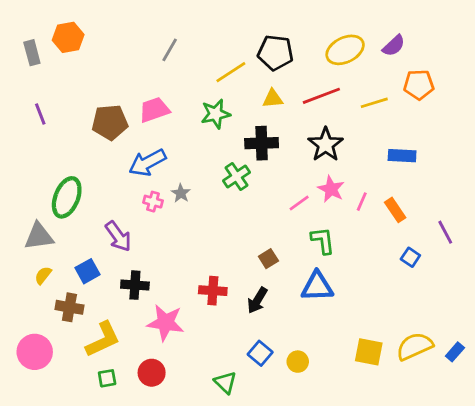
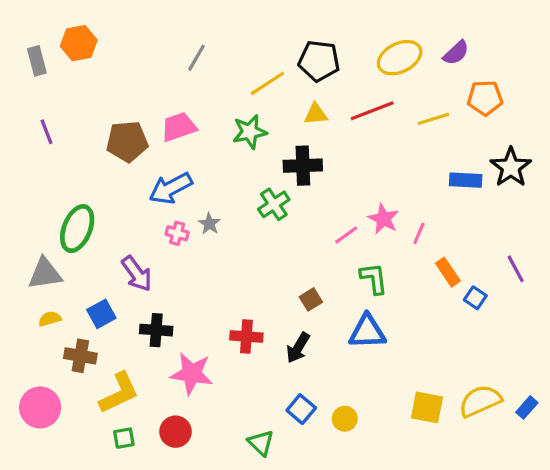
black star: (326, 145) -> (511, 167), moved
orange rectangle: (395, 210) -> (448, 272), moved
yellow semicircle: (43, 275) -> (50, 319), turned 36

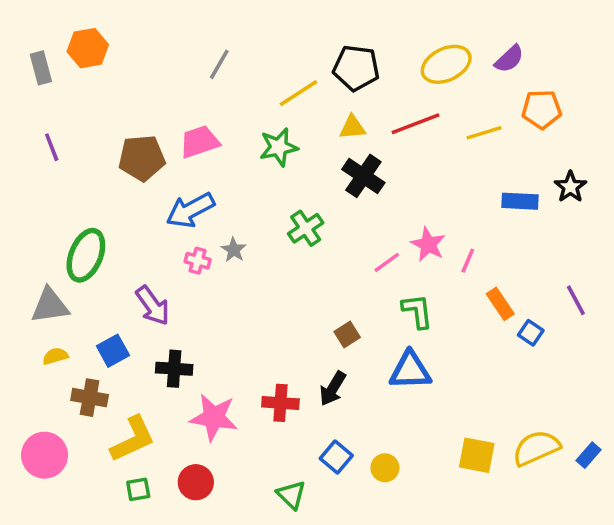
black cross: (303, 166) -> (363, 176), moved, turned 36
black star: (511, 167) -> (570, 187), size x0.7
red cross: (246, 337) -> (280, 403), moved

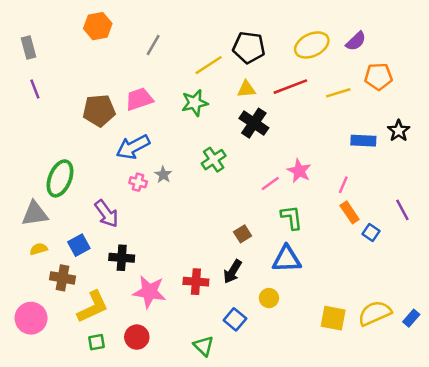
orange hexagon: (88, 48) -> (98, 26), moved
purple line: (52, 147) -> (35, 89), moved
pink line: (468, 261) -> (343, 185), moved
yellow circle: (385, 468) -> (269, 298), moved

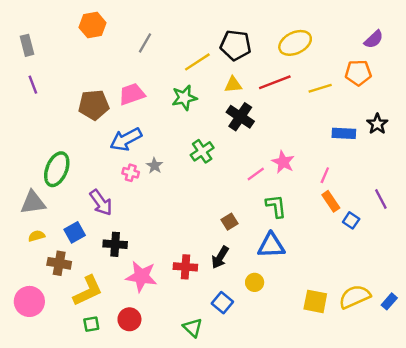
purple semicircle: (356, 41) -> (374, 39), moved

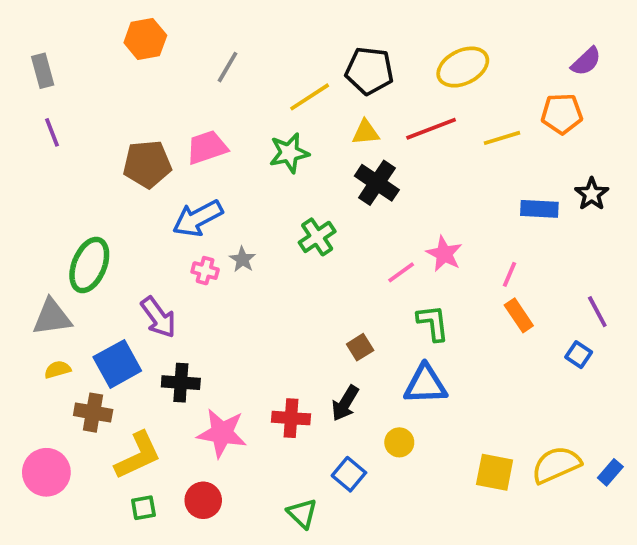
blue square: (351, 220) -> (579, 355), moved
blue square: (75, 232) -> (117, 364), size x1.4

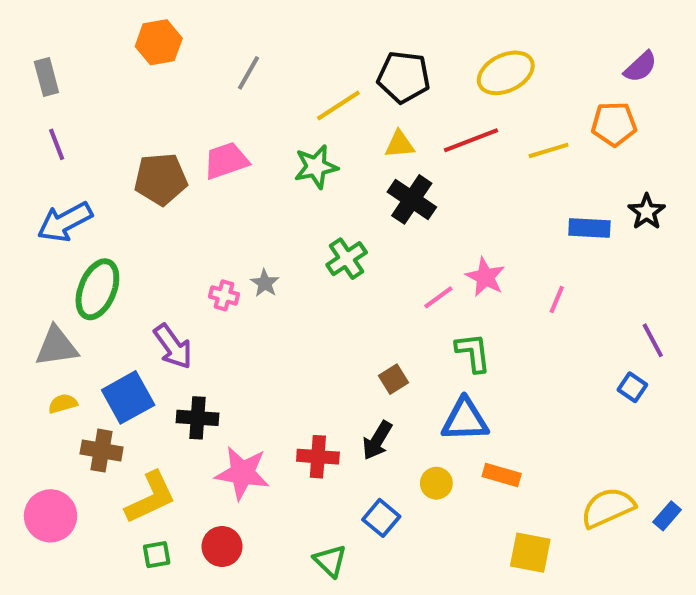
blue arrow: (198, 218) -> (65, 222), moved
orange rectangle: (519, 315) -> (502, 475), moved, turned -40
yellow square: (495, 472) -> (530, 553), moved

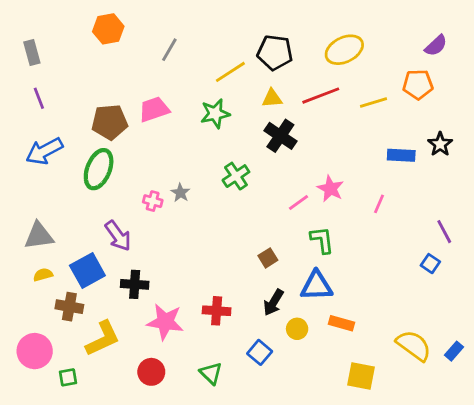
green ellipse: (97, 289) -> (99, 169), moved
black arrow: (377, 440) -> (273, 302), moved
yellow semicircle: (608, 508) -> (414, 345), turned 60
green square: (157, 555) -> (68, 377), moved
green triangle: (330, 561) -> (211, 373), moved

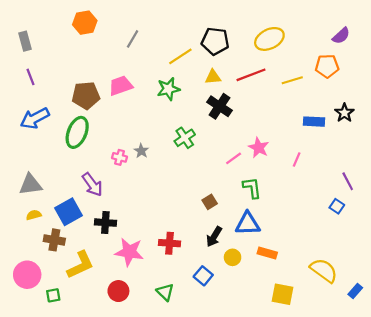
blue rectangle: (454, 351) -> (355, 291), moved

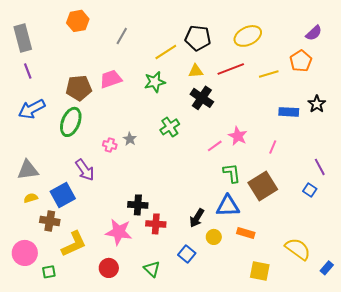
gray rectangle: (25, 41) -> (23, 38), size x1.5
orange pentagon: (327, 66) -> (301, 61), turned -30
brown square: (210, 202) -> (263, 186), moved, size x2.0
black cross: (105, 223) -> (138, 205), moved

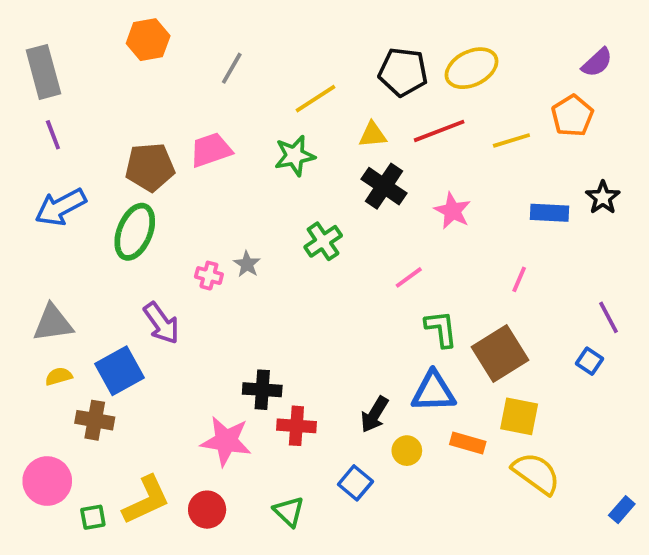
black pentagon: (198, 38) -> (403, 72), moved
pink star: (238, 136) -> (452, 211), moved
yellow L-shape: (74, 244) -> (146, 500), moved
yellow semicircle: (298, 249) -> (536, 473), moved
yellow square: (260, 271) -> (519, 416), moved

